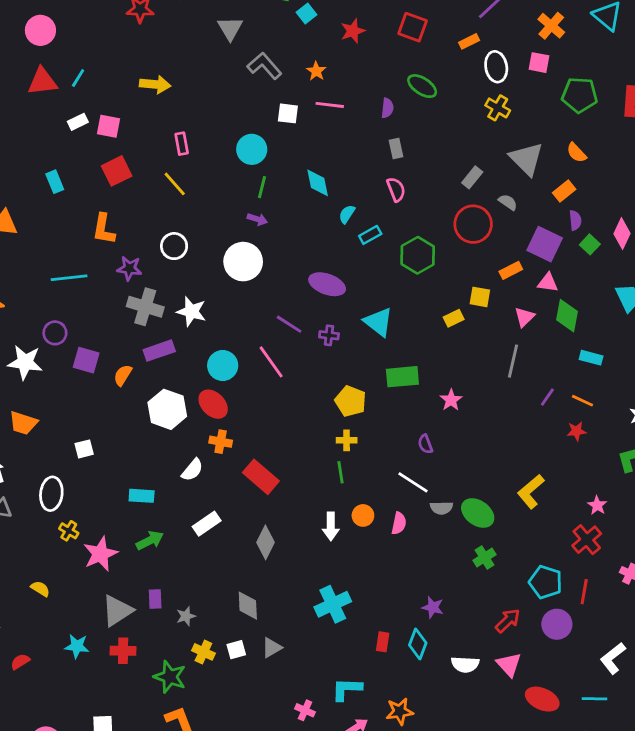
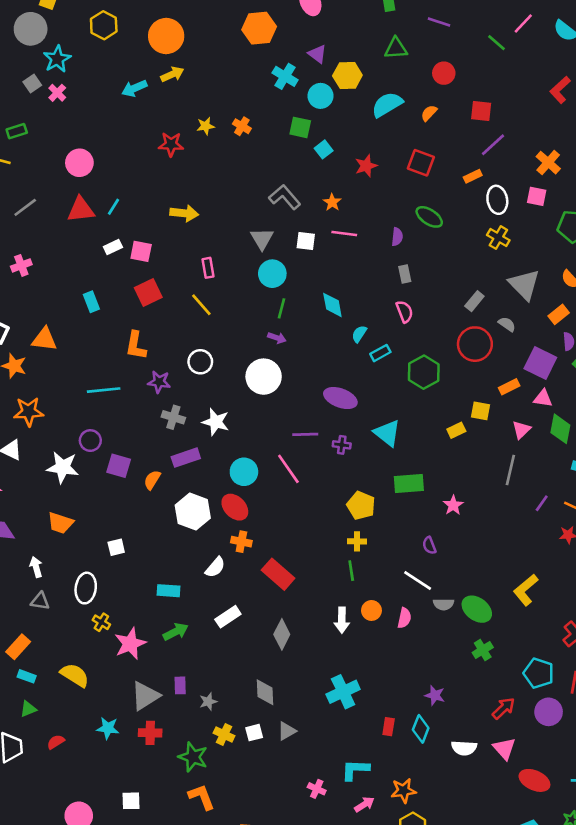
gray triangle: (230, 28) -> (262, 239), moved
gray cross: (145, 307) -> (173, 417), size x0.7
purple line: (289, 324) -> (305, 434), turned -35
yellow semicircle: (40, 589) -> (75, 675), size x1.6

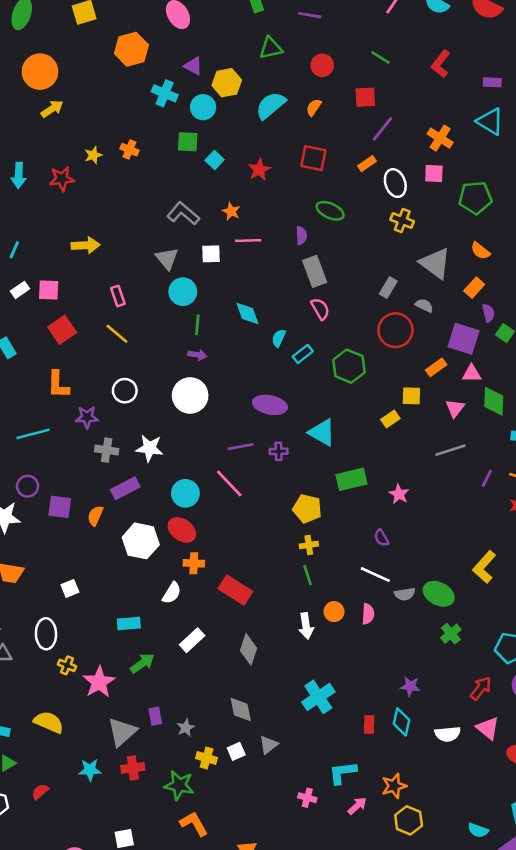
green line: (496, 43) -> (380, 57), moved
cyan arrow: (134, 88) -> (19, 175), moved, turned -55
gray rectangle: (405, 274) -> (315, 271), size x1.6
gray line: (510, 470) -> (450, 450), turned 68

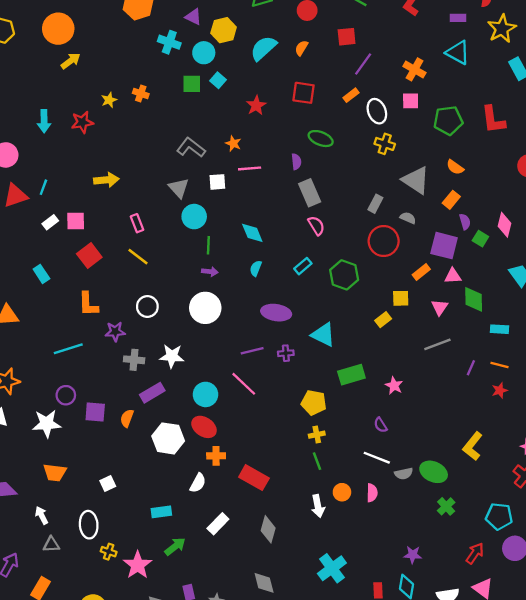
cyan square: (215, 160) -> (218, 80), moved
cyan semicircle: (279, 338) -> (256, 268), moved

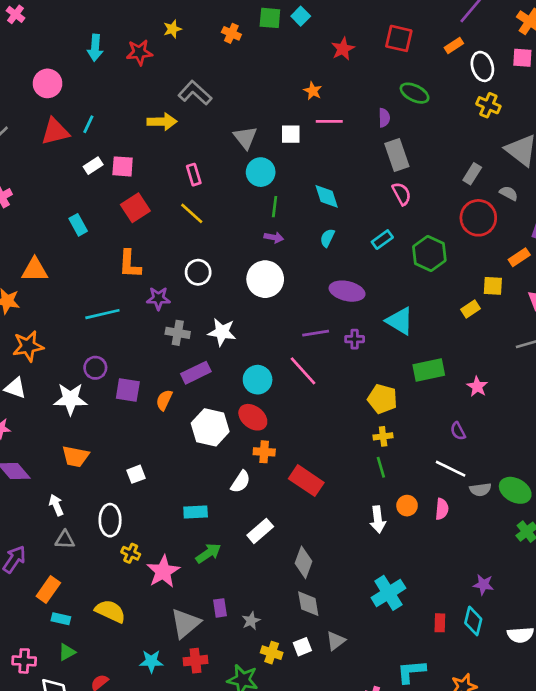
orange cross: (141, 93) -> (231, 33), moved
gray L-shape: (191, 148) -> (195, 93), moved
gray diamond: (268, 529) -> (304, 562), moved

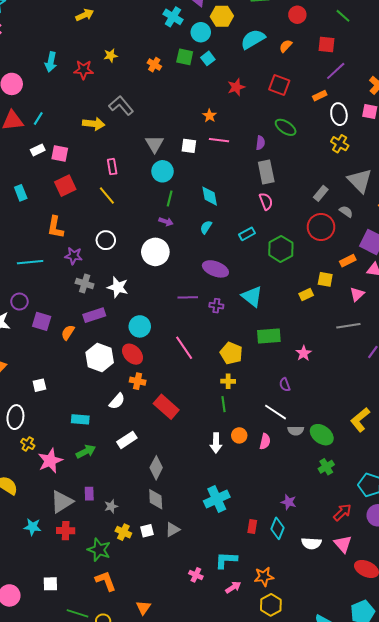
pink line: (303, 371) -> (184, 348), moved

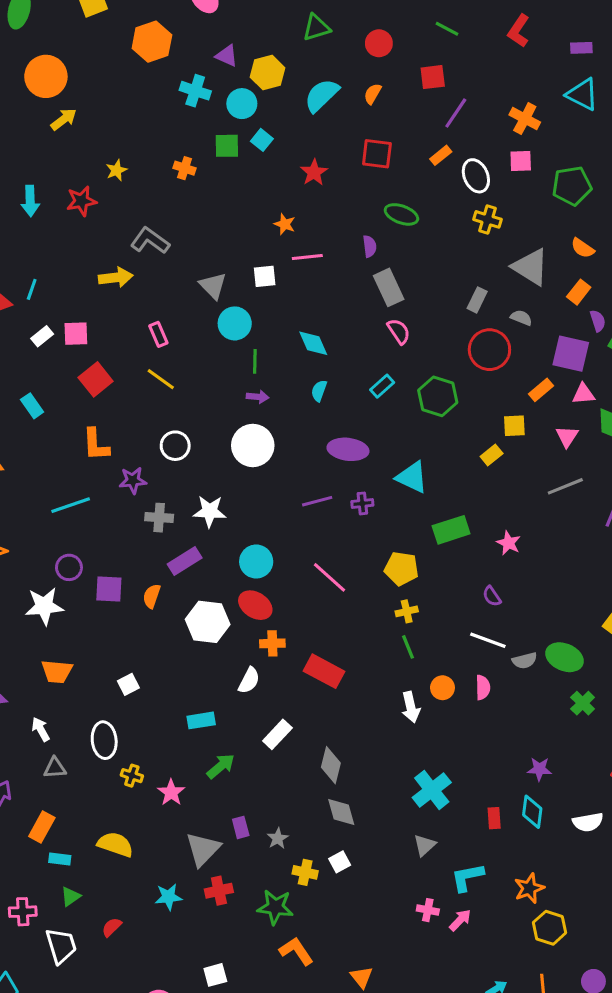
pink star: (50, 461) -> (171, 792), size x0.7
gray triangle: (173, 530) -> (425, 845), moved
pink arrow: (233, 587) -> (460, 920), moved

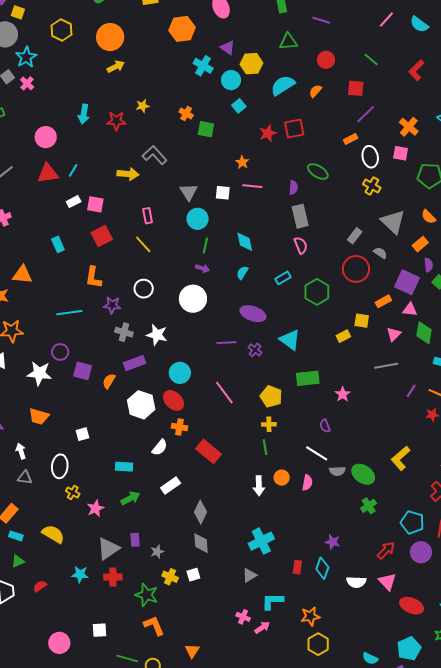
green square: (227, 146) -> (206, 129), moved
red square: (377, 154) -> (294, 128), moved, turned -30
purple cross: (362, 503) -> (255, 350), turned 32

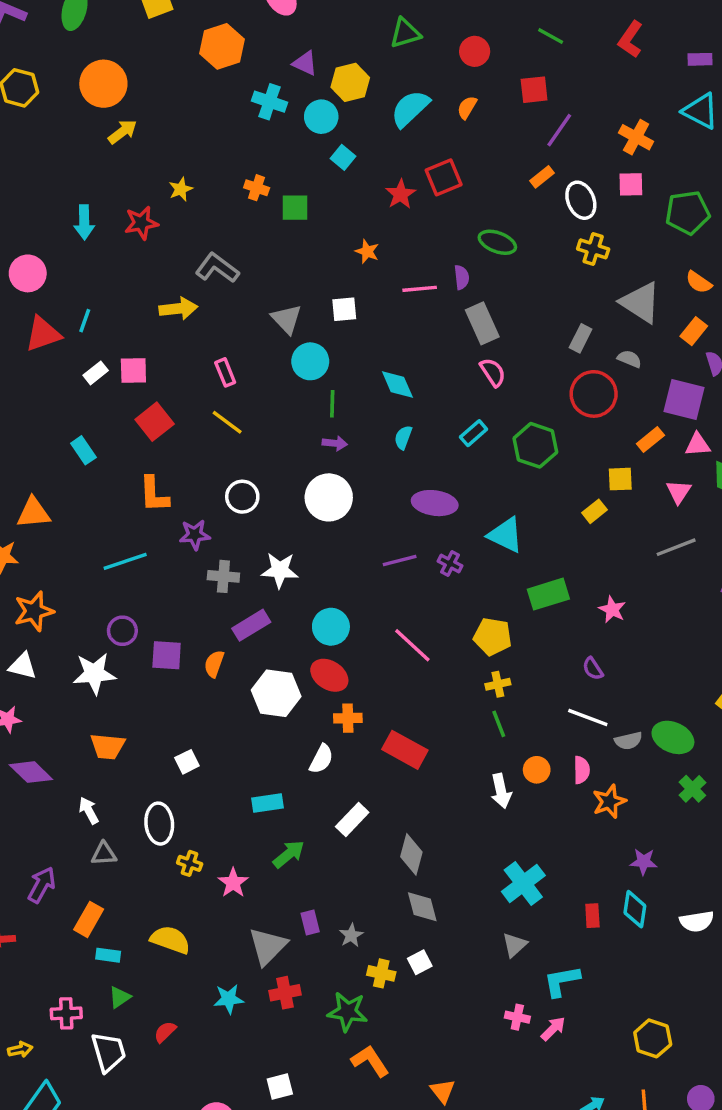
pink line: (252, 186) -> (420, 289), moved
orange star: (310, 616) -> (609, 801), moved

